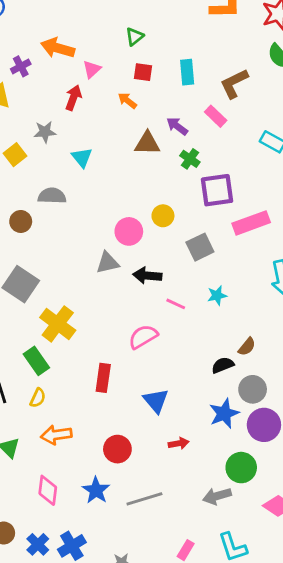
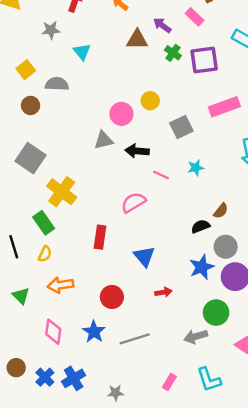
yellow square: (15, 155) -> (26, 70), moved
purple square: (217, 190) -> (204, 60), moved

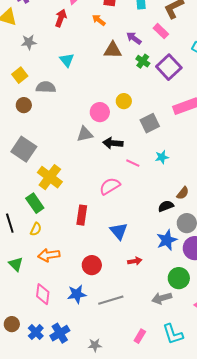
gray star: (51, 30) -> (29, 42), moved
purple square: (204, 60) -> (169, 67), turned -35
blue star: (94, 332) -> (77, 294), turned 30

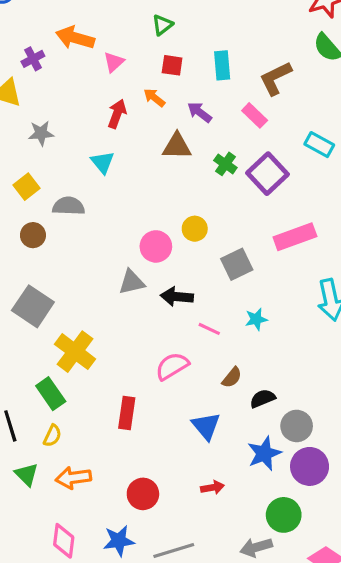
red arrow: (61, 18) -> (117, 114), moved
purple arrow: (134, 38) -> (200, 112), moved
brown semicircle: (183, 193) -> (232, 377), moved
blue triangle: (119, 231) -> (206, 426), moved
green triangle: (16, 264) -> (26, 475), moved

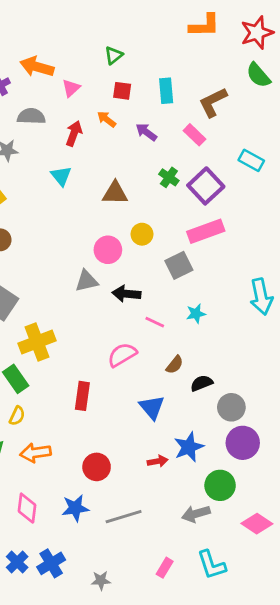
brown triangle: (177, 146) -> (115, 193), moved
gray semicircle: (69, 206) -> (31, 116), moved
pink rectangle: (295, 237) -> (206, 231), moved
yellow cross: (75, 352) -> (37, 342), turned 32
blue star: (264, 453) -> (189, 447), moved

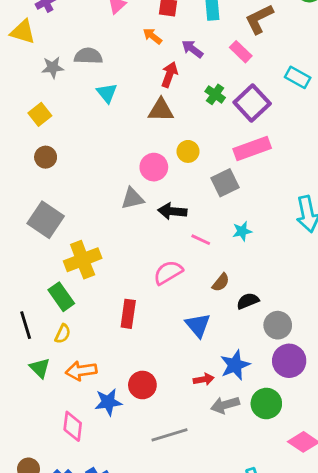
gray semicircle: (31, 116) -> (88, 56), moved
red arrow: (74, 133) -> (169, 75), moved
blue star: (75, 508) -> (108, 402), moved
gray arrow: (196, 514) -> (225, 405), moved

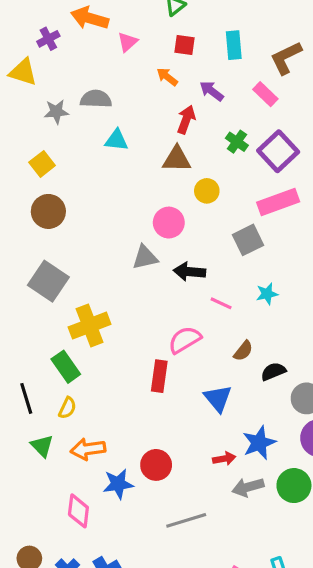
cyan triangle: (107, 93) -> (116, 140), turned -45
yellow circle: (188, 151) -> (207, 191), moved
brown circle: (46, 157) -> (48, 211), size x1.4
red rectangle: (128, 314) -> (159, 376), moved

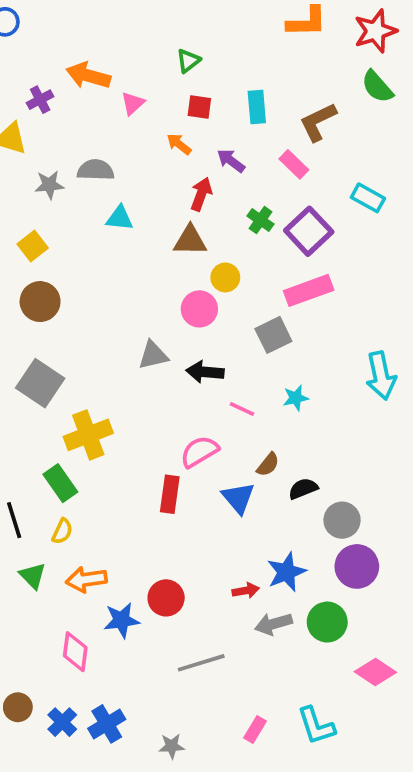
pink circle: (169, 223) -> (199, 309), moved
blue triangle: (218, 398) -> (238, 498), moved

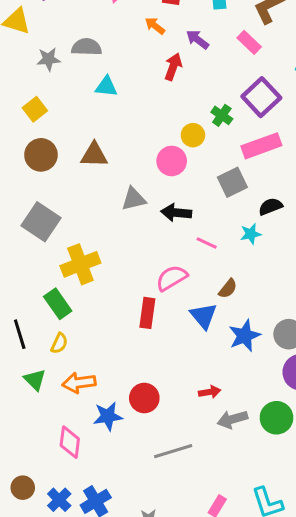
green cross: (261, 220) -> (222, 115), moved
brown triangle: (190, 240) -> (94, 155), moved
black semicircle: (303, 489) -> (270, 207), moved
blue star: (286, 572) -> (245, 336), moved

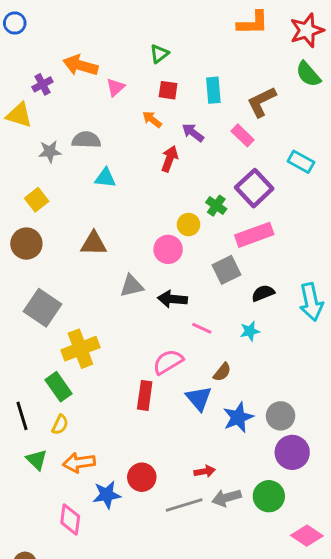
brown circle: (41, 155) -> (26, 244), moved
cyan star: (251, 234) -> (250, 331), moved
gray line: (173, 451) -> (184, 505), moved

